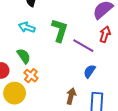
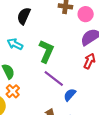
purple line: (83, 46) -> (54, 79), moved

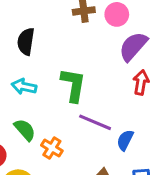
orange cross: (13, 91) -> (52, 148), moved

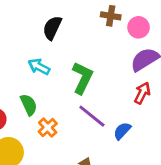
blue semicircle: (125, 140) -> (122, 131), moved

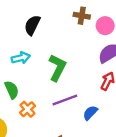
cyan arrow: (39, 67) -> (21, 58), turned 138
purple line: (92, 116) -> (65, 100), turned -60

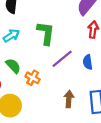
blue semicircle: (90, 113) -> (88, 62), turned -32

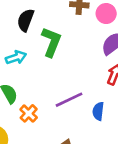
green L-shape: (46, 33) -> (51, 42), moved

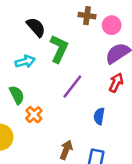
black semicircle: (26, 20) -> (36, 27), turned 115
purple line: (69, 100) -> (72, 87), moved, turned -30

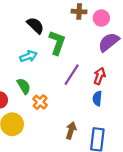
red arrow: (116, 83) -> (100, 76), moved

